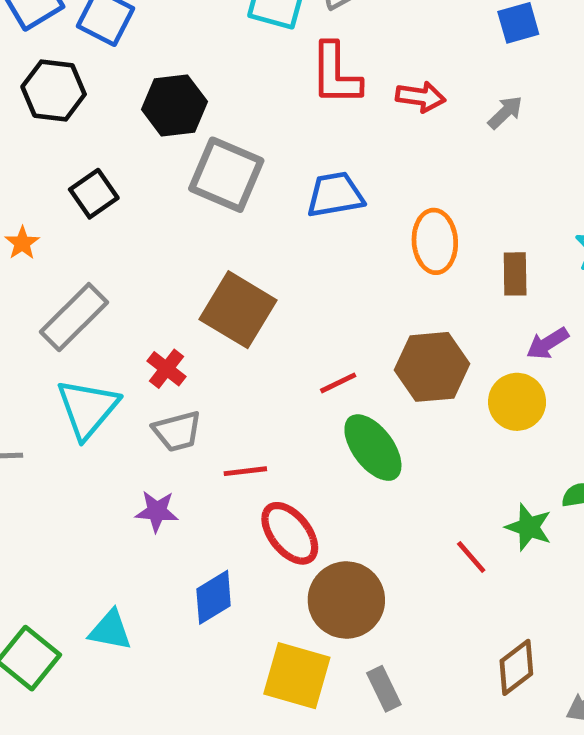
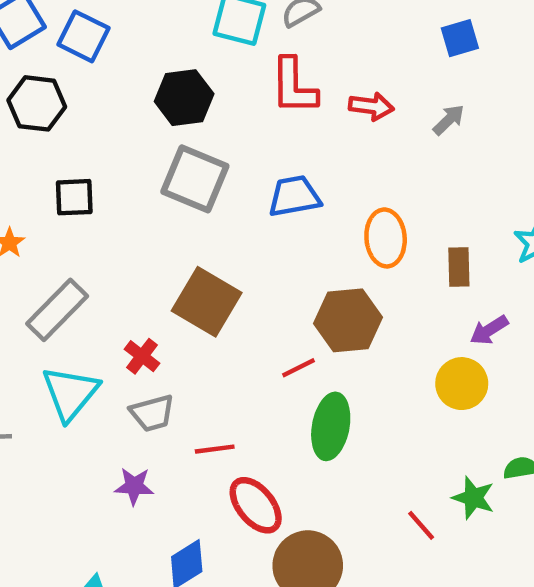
black hexagon: (174, 105) -> (184, 98), moved
black square: (94, 194) -> (74, 197), turned 33
brown hexagon: (432, 367) -> (348, 320), moved
green ellipse: (373, 448) -> (331, 426), turned 48

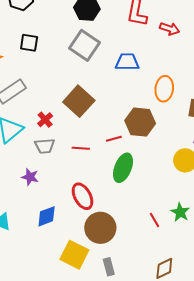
red line: (215, 449) -> (81, 148), moved

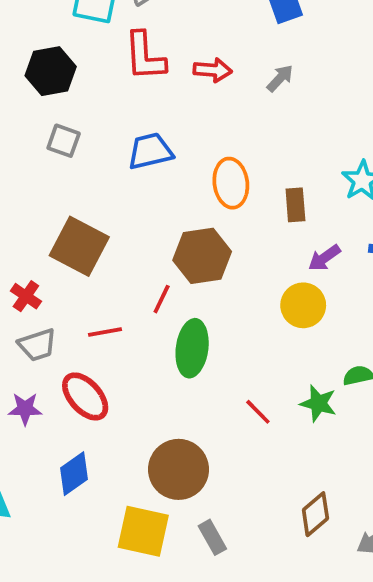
gray square: (84, 45) -> (64, 141), size x0.6
red line: (114, 139) -> (162, 299), turned -35
red ellipse: (83, 196) -> (85, 396), moved
red line: (155, 220) -> (258, 412), moved

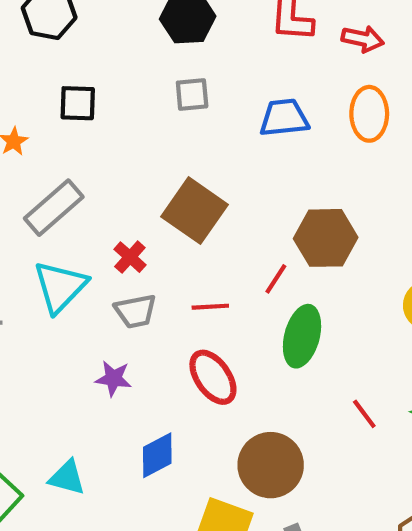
gray square: (64, 141) -> (192, 94), turned -32
orange ellipse: (231, 183) -> (369, 114), moved
red ellipse: (85, 396) -> (213, 377), moved

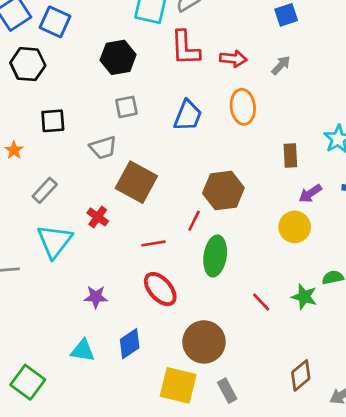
blue trapezoid: (284, 118) -> (188, 115), turned 124
gray rectangle: (54, 208) -> (45, 190), size x0.7
gray trapezoid: (135, 311) -> (103, 148), moved
cyan triangle: (67, 478) -> (83, 350), moved

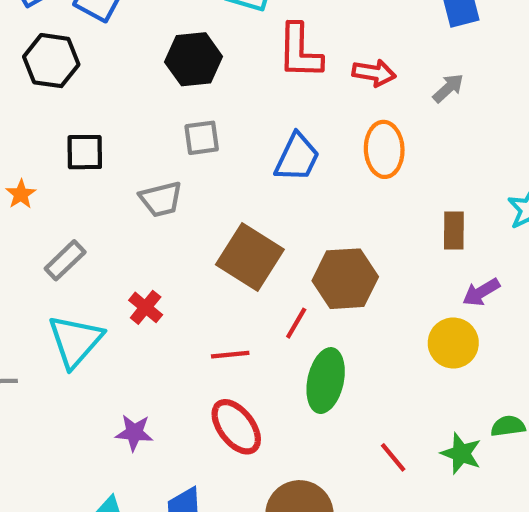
brown square: (136, 182) -> (250, 257), moved

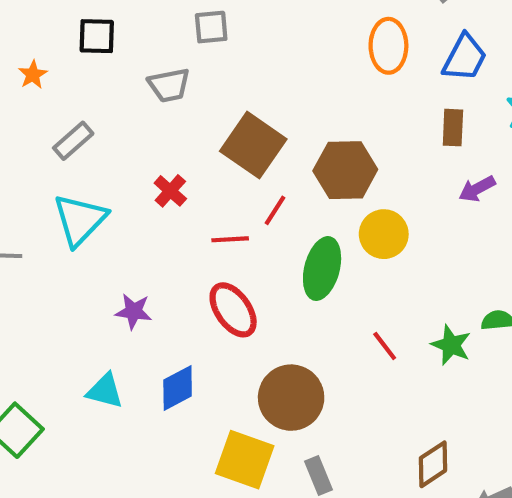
blue trapezoid: (297, 157) -> (465, 58), moved
red cross: (146, 307) -> (170, 191), moved
red line: (296, 323) -> (275, 210), moved
yellow circle: (453, 343) -> (384, 234), moved

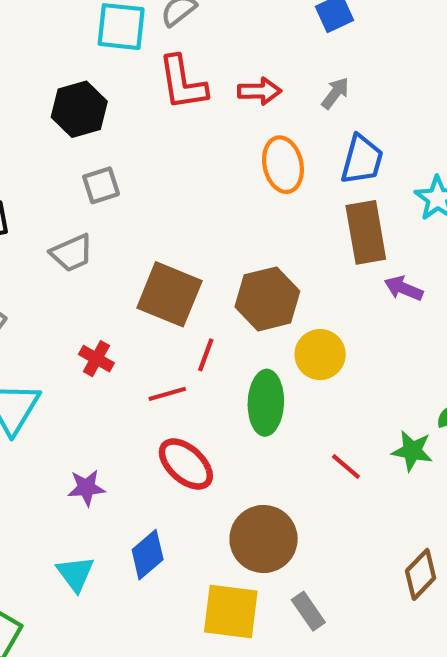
brown rectangle: (453, 128) -> (366, 232), size x1.6
purple arrow: (477, 189) -> (404, 288), turned 63
cyan triangle: (105, 391) -> (75, 574), turned 51

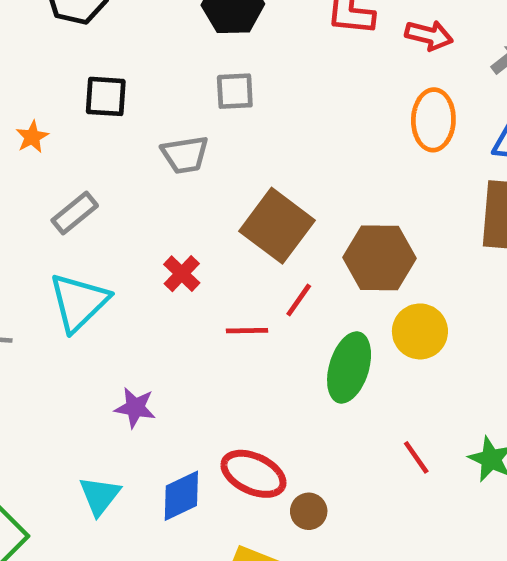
red ellipse: (186, 464) -> (253, 474), moved, turned -32
brown circle: (264, 539) -> (309, 511), size x0.5

